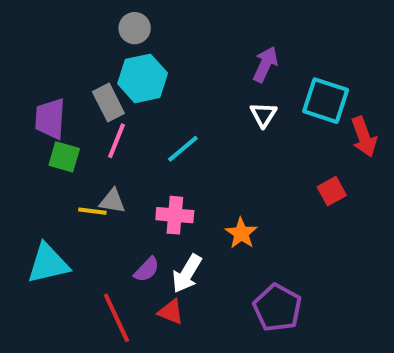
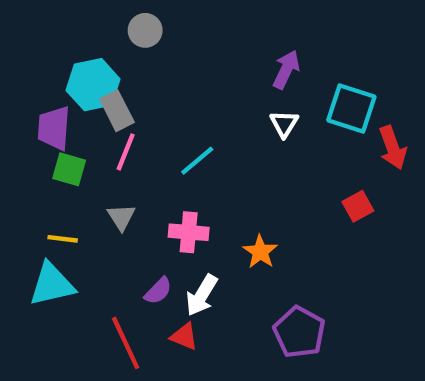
cyan hexagon: (143, 78) -> (93, 85), moved
gray triangle: (112, 201) -> (121, 217), turned 48
yellow line: (92, 211) -> (63, 239), moved

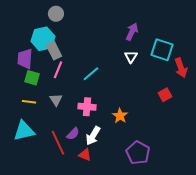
gray circle: (145, 30) -> (56, 14), moved
yellow line: (63, 239) -> (29, 102), moved
red line: (126, 343) -> (58, 143), moved

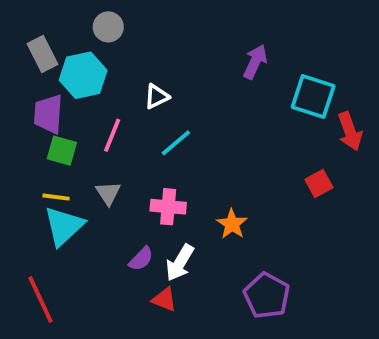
gray rectangle: (54, 51) -> (43, 54), moved
white triangle: (131, 57) -> (157, 97), moved, turned 32
cyan triangle: (24, 131) -> (64, 226), moved, turned -30
red line: (58, 143) -> (41, 299), moved

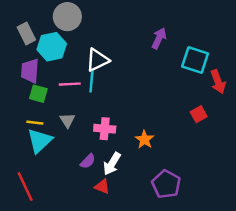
gray circle: (108, 27) -> (67, 17), size x1.5
white triangle: (157, 97) -> (97, 60), size x1.5
pink line: (112, 135) -> (70, 84), turned 65
cyan line: (176, 143) -> (91, 82), moved, turned -45

